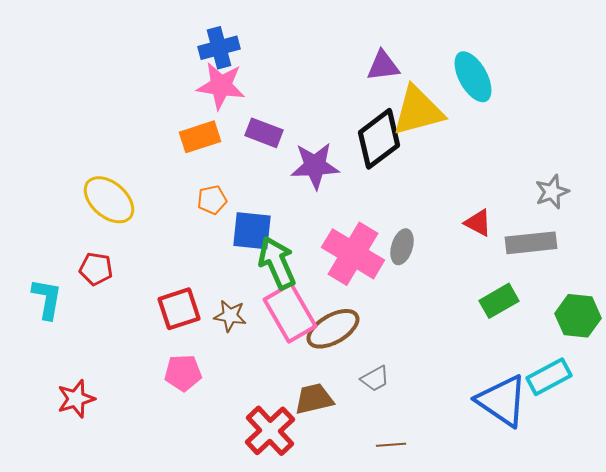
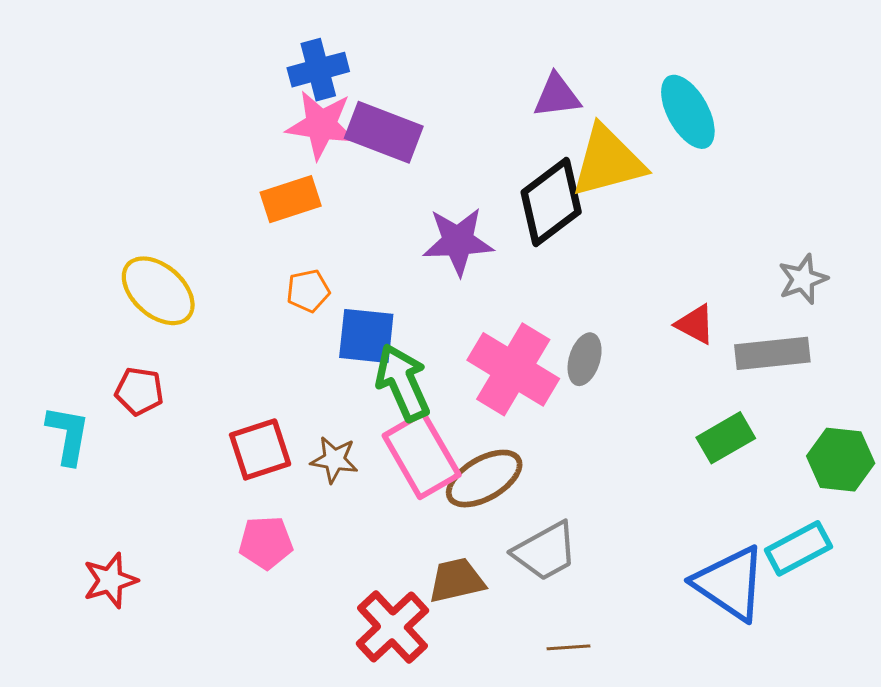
purple rectangle: (264, 133) -> (384, 132), moved, size x1.4
gray trapezoid: (375, 379) -> (545, 551), size x1.6

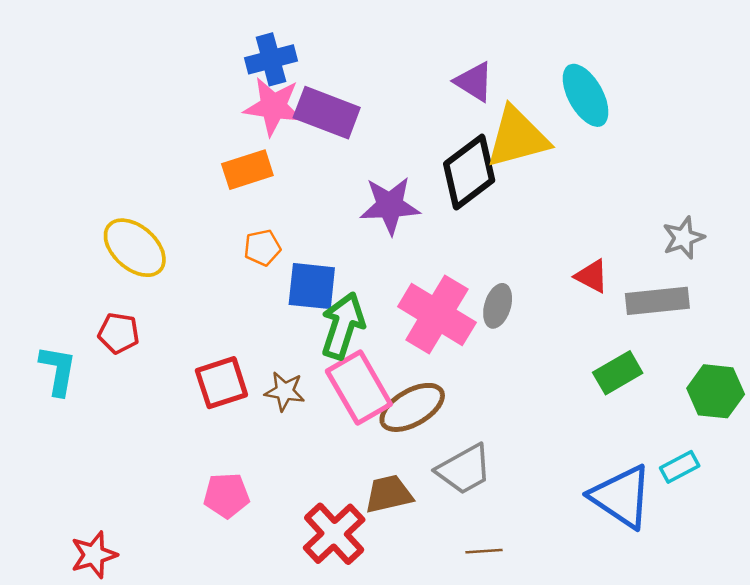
purple triangle: (557, 96) -> (474, 82), turned 39
green arrow: (403, 382) -> (343, 326), turned 42
pink pentagon: (266, 543) -> (226, 495), moved
cyan rectangle: (798, 548) -> (680, 467), size x0.7
red star: (110, 580) -> (94, 555), moved

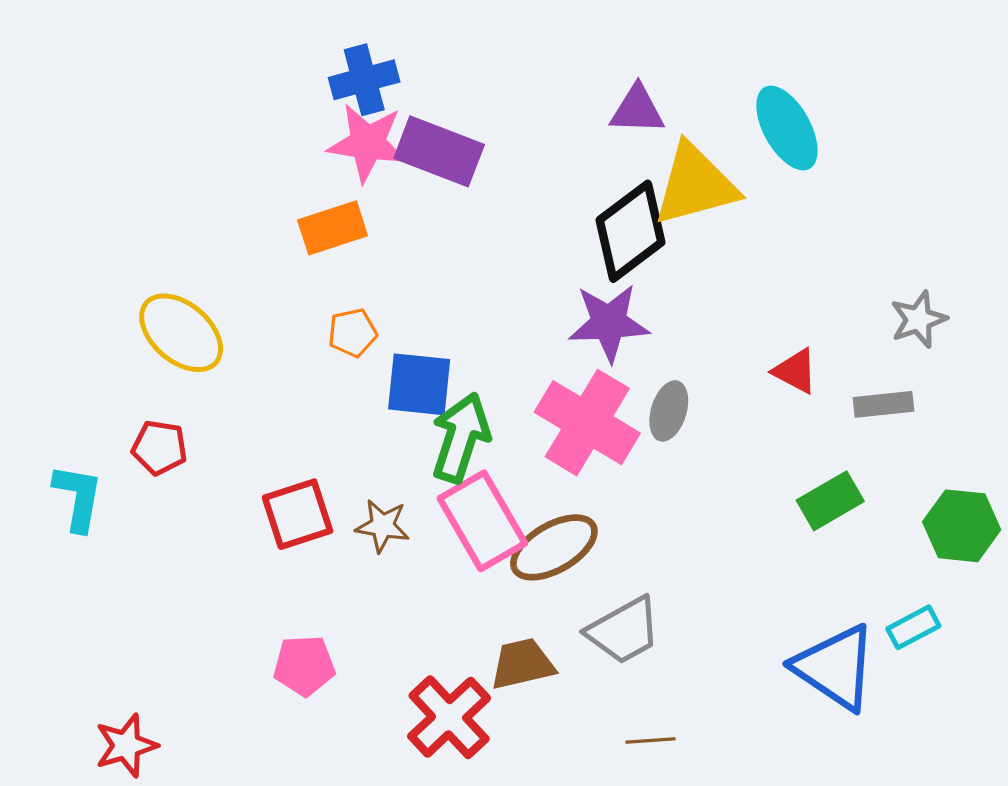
purple triangle: (474, 82) -> (637, 110), turned -30
purple star: (390, 206) -> (609, 323), moved
gray rectangle: (657, 301) -> (883, 404), size x0.7

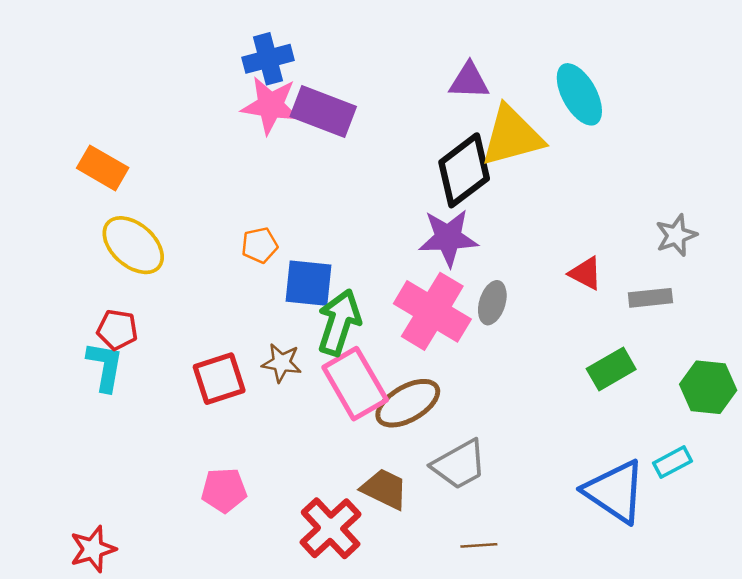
orange rectangle: (333, 228) -> (103, 168), moved, turned 48
cyan L-shape: (78, 498) -> (105, 366), moved
brown star: (382, 526) -> (282, 363), moved
brown trapezoid: (522, 664) -> (384, 489), turned 39

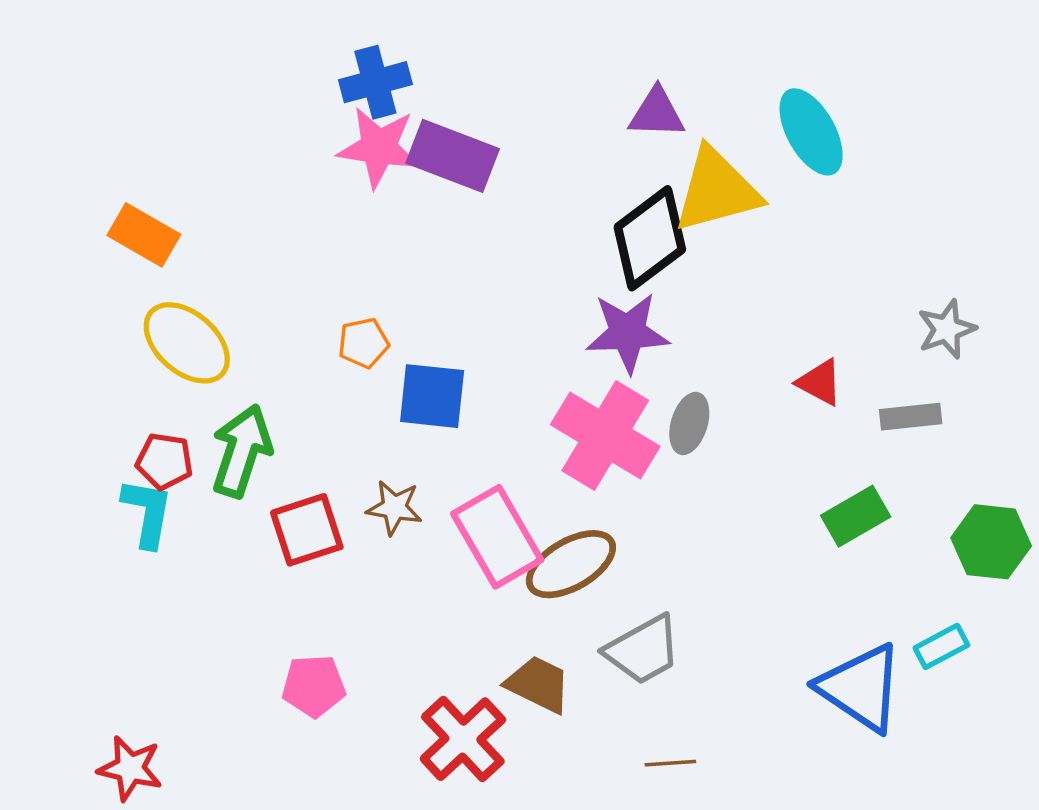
green arrow: (339, 322) -> (242, 451), moved
red star: (93, 549) -> (130, 768), turned 30

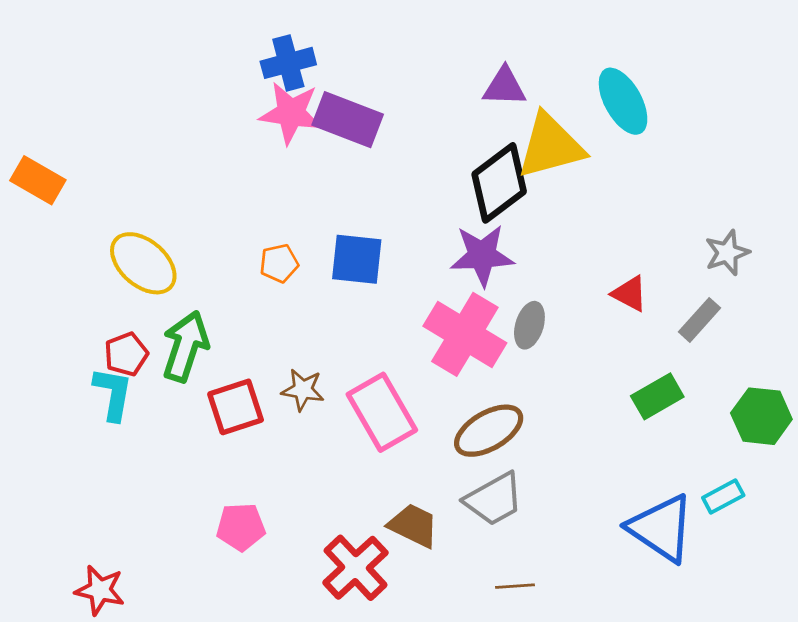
orange rectangle: (144, 235) -> (38, 180), moved
blue square: (432, 396) -> (357, 259), moved
gray rectangle: (911, 417) -> (699, 320), turned -42
red pentagon: (164, 461) -> (126, 354), turned -30
brown ellipse: (571, 564) -> (489, 431), moved

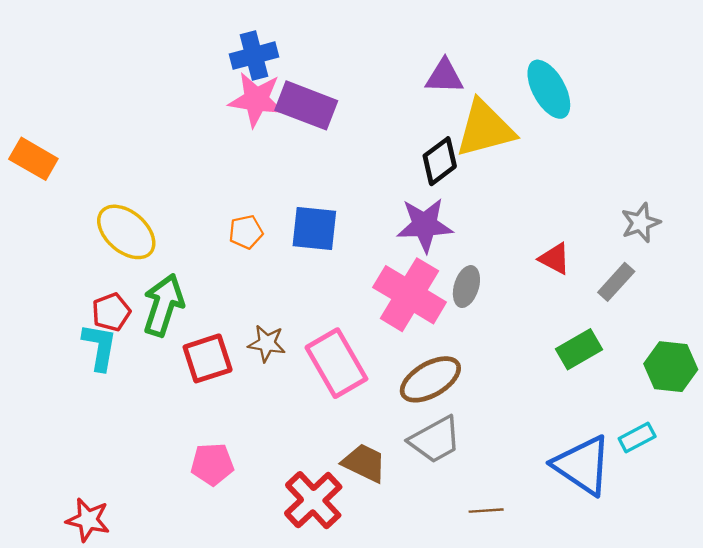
black diamond: (499, 183) -> (440, 161), size x0.7
brown line: (515, 586) -> (486, 511), moved

